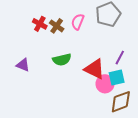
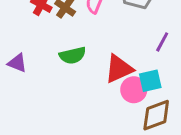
purple line: (120, 58) -> (162, 42), moved
red triangle: (94, 69) -> (119, 69), turned -50

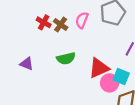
cyan square: (150, 81) -> (121, 77), turned 35

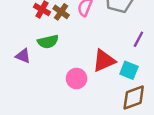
green semicircle: (66, 58) -> (48, 42), moved
pink circle: (110, 83) -> (77, 79), moved

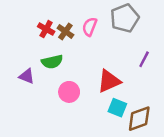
cyan square: (129, 70) -> (117, 108), moved
pink circle: (77, 79) -> (69, 92), moved

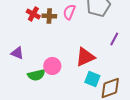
brown cross: (65, 31) -> (49, 16), turned -32
green semicircle: (52, 62) -> (36, 75), moved

